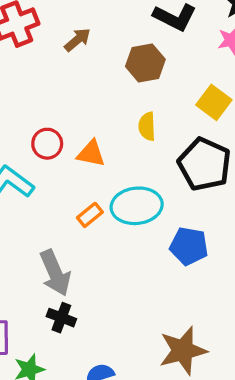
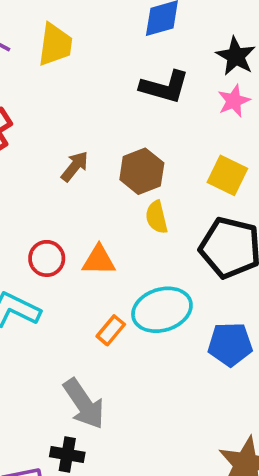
brown arrow: (77, 40) -> (75, 166), moved
brown hexagon: (145, 63) -> (142, 171), moved
black cross: (61, 318) -> (67, 455), moved

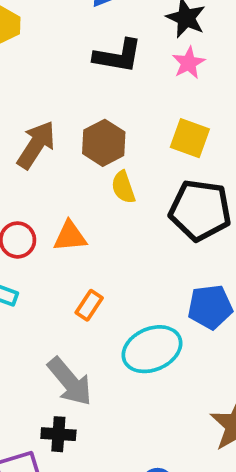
brown arrow: (75, 166) -> (36, 145), size x1.5
cyan ellipse: (162, 310) -> (152, 349), moved

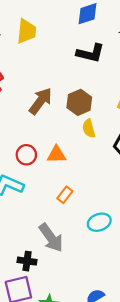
cyan ellipse: (152, 349) -> (99, 222), size x0.7
black cross: (58, 434) -> (27, 261), moved

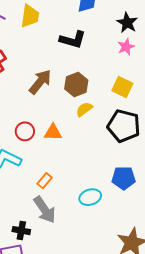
black L-shape: (90, 53) -> (73, 40), moved
yellow semicircle: (89, 128) -> (84, 109), turned 66
orange rectangle: (65, 195) -> (45, 181), moved

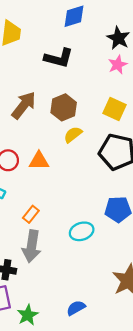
gray arrow: (45, 210) -> (32, 246), turned 44

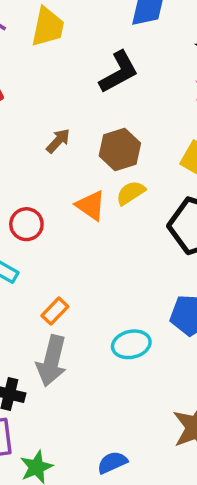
black L-shape: (59, 58) -> (119, 72), turned -48
brown arrow: (24, 105) -> (58, 141), size x0.6
orange triangle: (39, 161) -> (91, 205), moved, turned 30

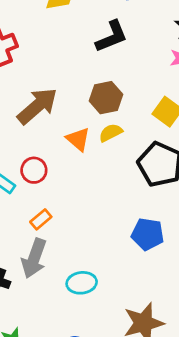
brown arrow: (58, 141) -> (37, 106), moved, size x2.0
red circle: (26, 224) -> (34, 170), moved
cyan ellipse: (131, 344) -> (82, 283), moved

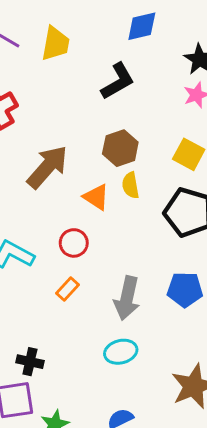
yellow semicircle: (111, 133) -> (131, 185), turned -65
red circle: (34, 170) -> (74, 243), moved
gray arrow: (34, 258) -> (127, 298), moved

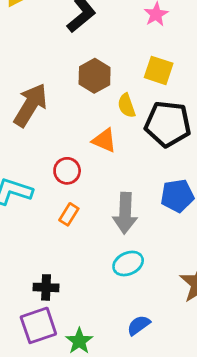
yellow semicircle: (131, 185) -> (127, 106), moved
orange triangle: (96, 197) -> (104, 140), moved

